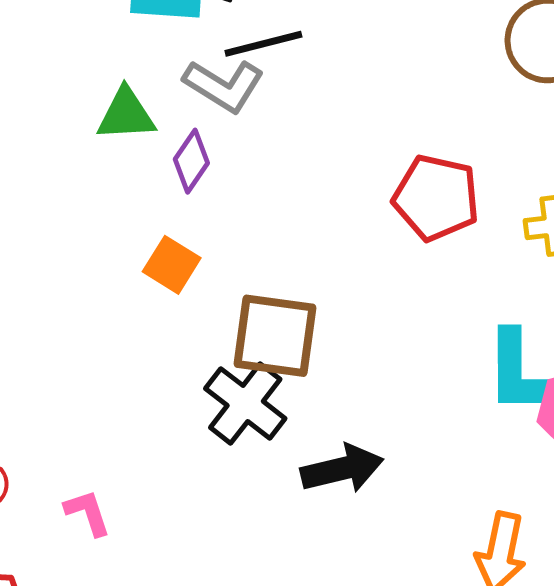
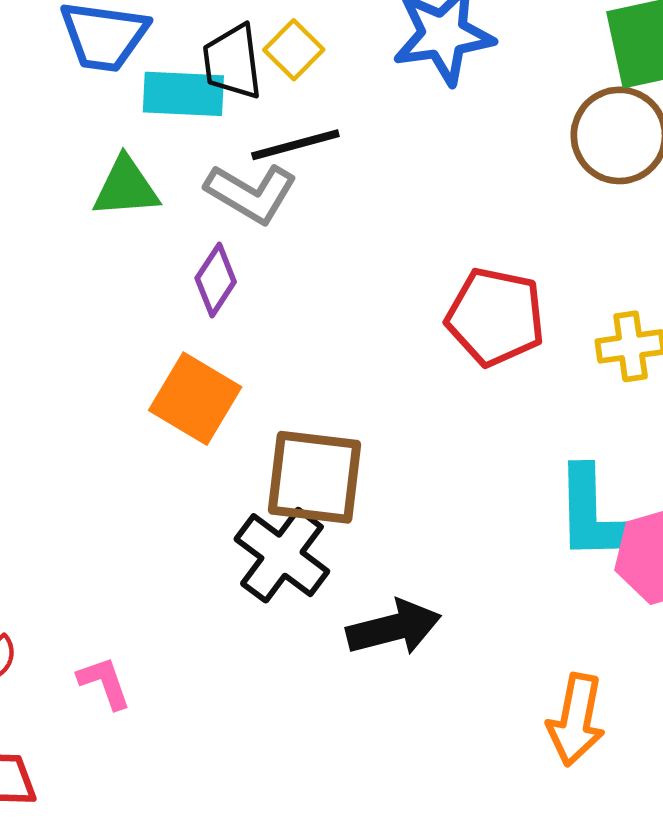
green triangle: (126, 114) -> (126, 187), moved
orange square: (172, 265) -> (195, 399), size x1.4

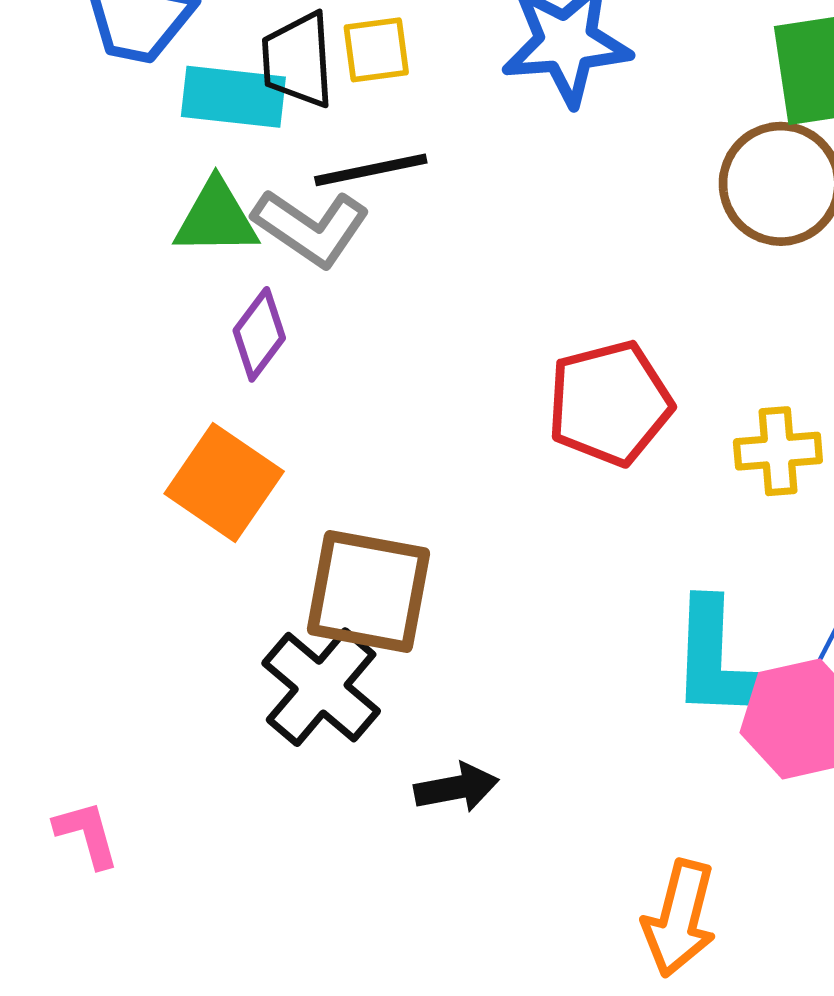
yellow square: (294, 50) -> (376, 50), turned 34
green triangle: (126, 187) -> (216, 218), moved
red pentagon: (495, 317) -> (610, 403), turned -30
black arrow: (394, 628) -> (456, 788), size x0.7

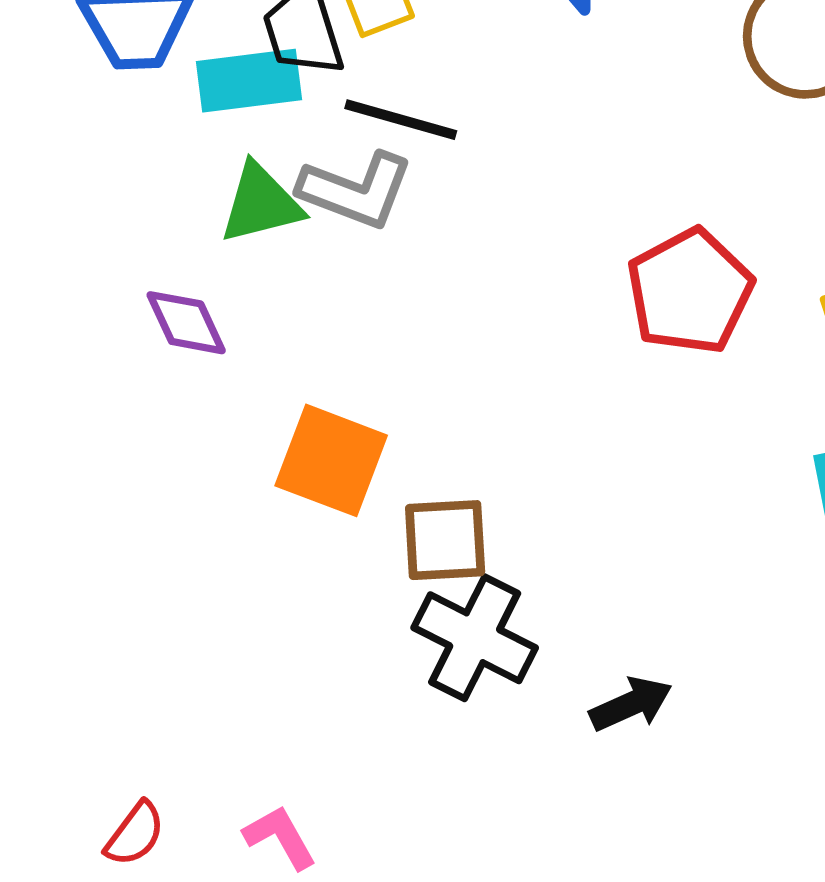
black line: (371, 170) -> (401, 120), turned 41
purple diamond: (259, 334) -> (186, 323), moved, turned -48
brown square: (368, 591) -> (445, 540), moved, size x0.7

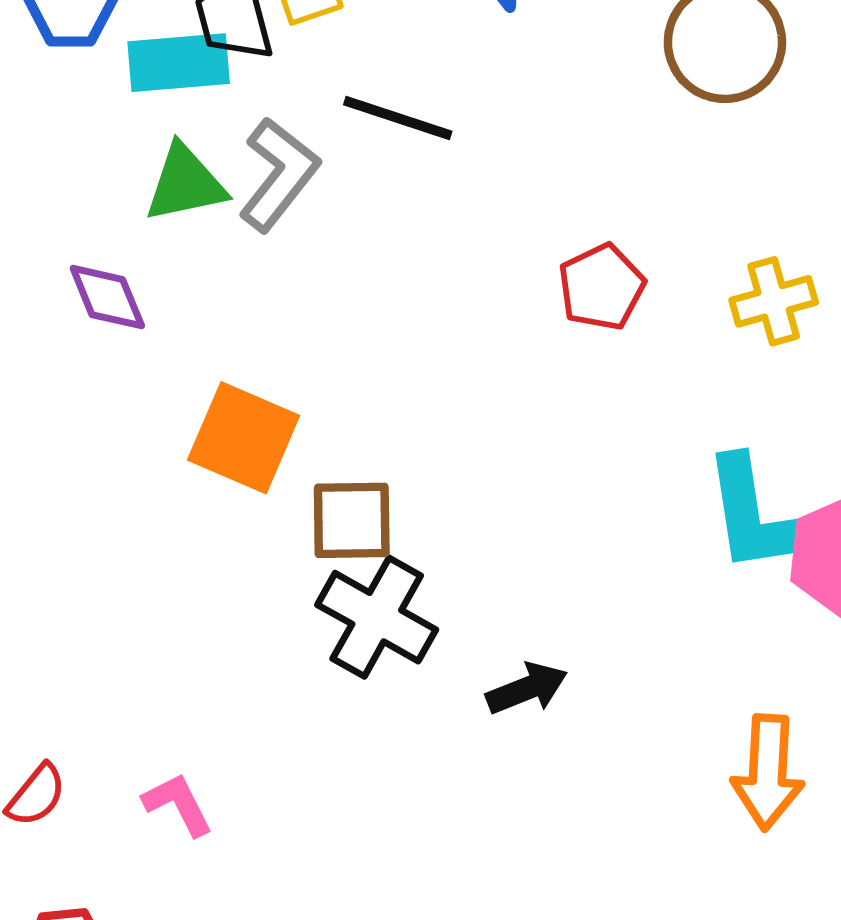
black line: (401, 120) -> (398, 118), moved
gray L-shape: (356, 190) -> (279, 174), turned -75
red pentagon: (690, 291) -> (601, 287), size x0.7

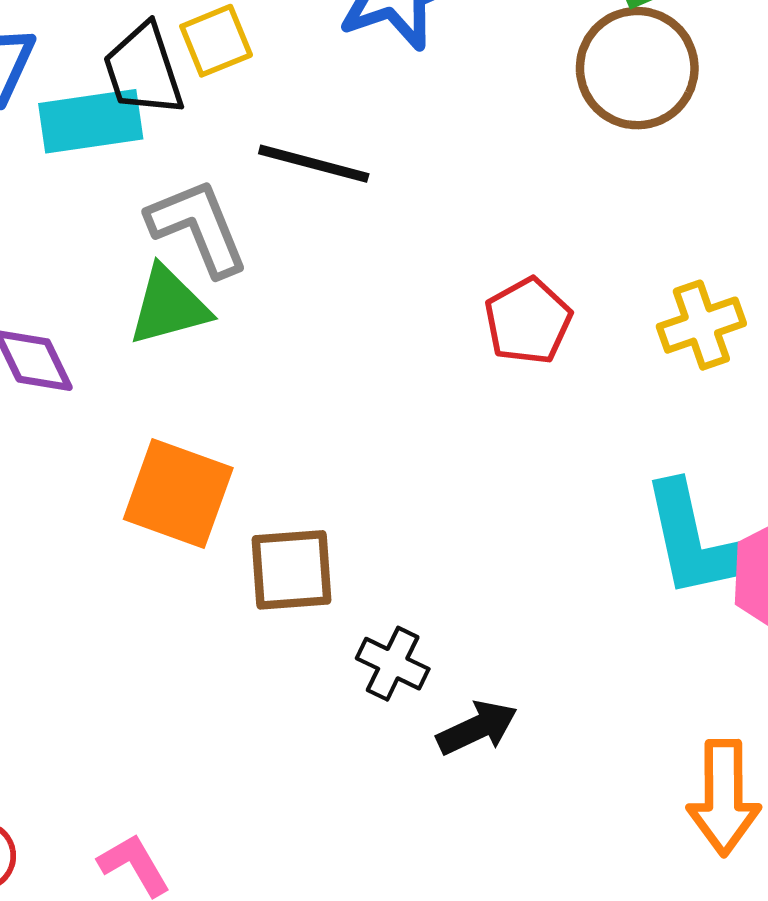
gray L-shape: (279, 174) -> (198, 227), turned -57
green triangle: (185, 183) -> (169, 306), moved
black cross: (377, 617) -> (393, 664), moved, size x0.6

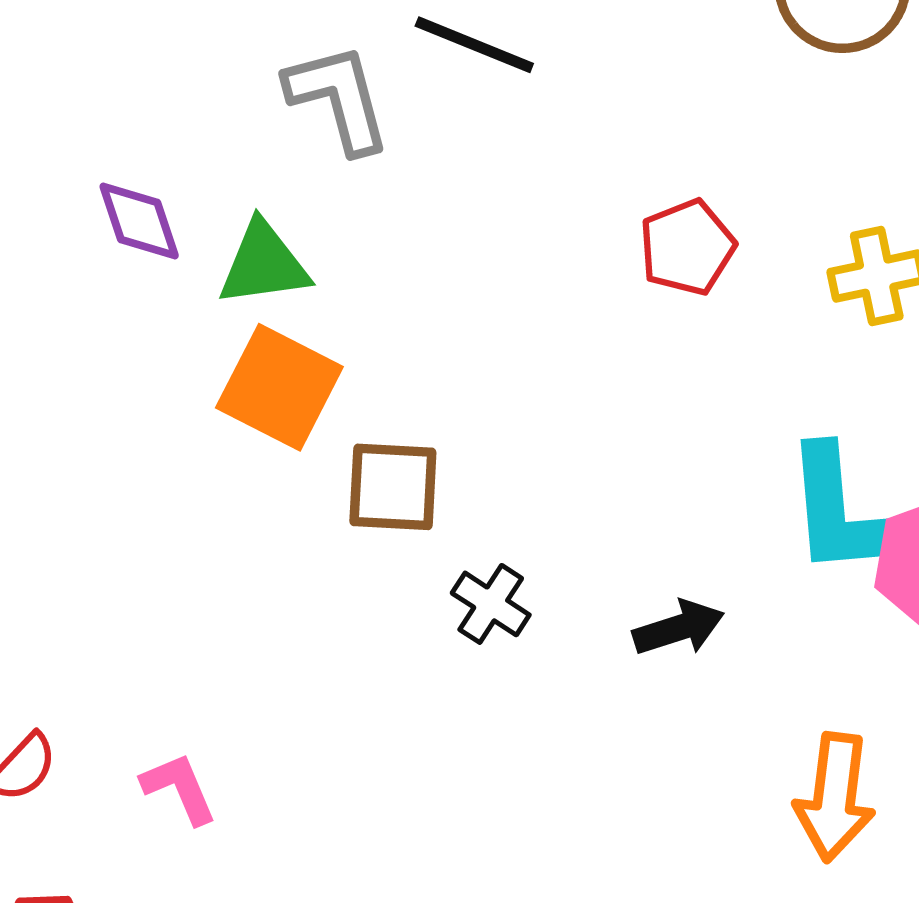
green triangle: (169, 306) -> (264, 264), moved
black arrow: (477, 728) -> (679, 628), moved

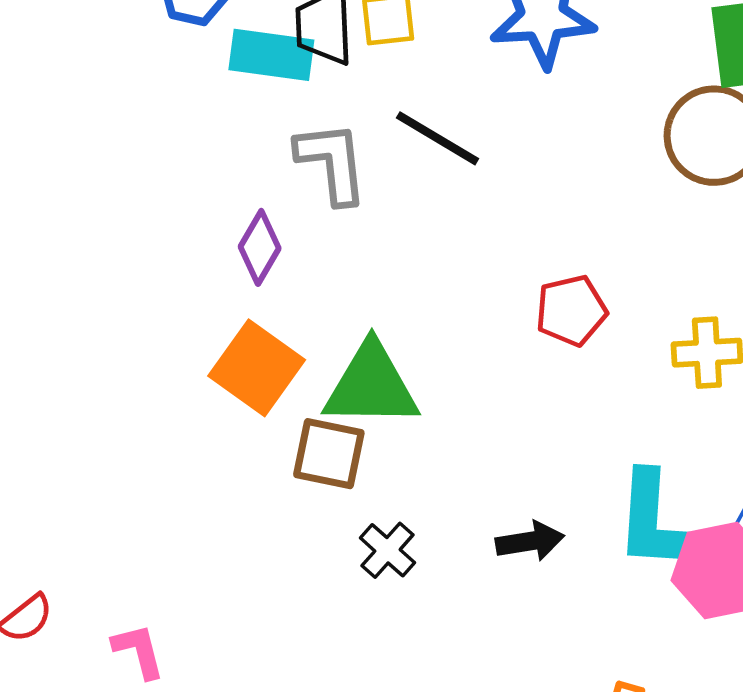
purple diamond: (139, 221) -> (260, 247), moved, turned 40
green triangle: (264, 264) -> (371, 385), moved, size x1.4
black arrow: (679, 628) -> (530, 541), moved

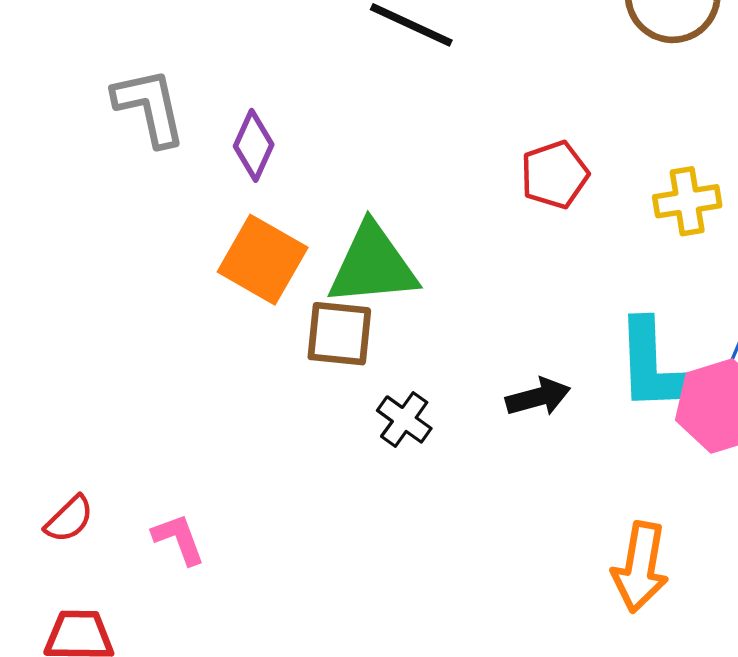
gray L-shape: (332, 162) -> (150, 107), moved

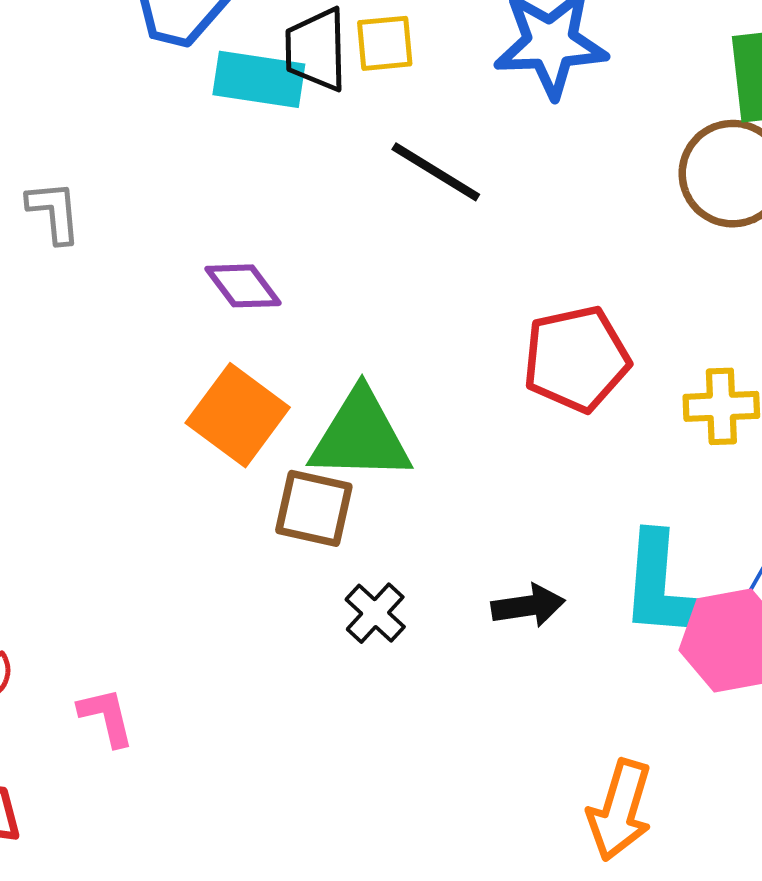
gray L-shape: (150, 107) -> (54, 212), moved, size x0.7
purple diamond: (254, 145) -> (243, 286), turned -68
red pentagon: (555, 175) -> (576, 359), size x1.4

